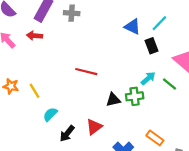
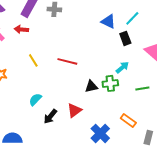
green line: (169, 84) -> (142, 88), moved, turned -48
yellow line: (34, 91) -> (33, 60), moved

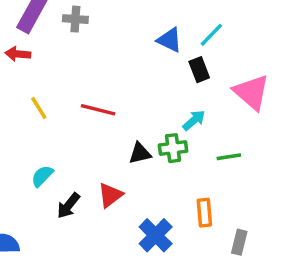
orange rectangle: (128, 120) -> (204, 213), turned 49

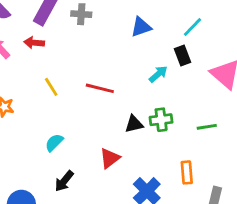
blue triangle: (170, 40) -> (141, 27), moved, turned -45
cyan arrow: (194, 120) -> (158, 74), moved
black arrow: (68, 206) -> (64, 181), moved

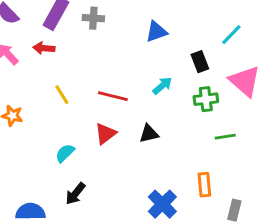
cyan line: (192, 27) -> (231, 35), moved
cyan arrow: (158, 74) -> (162, 86), moved
green cross: (161, 120) -> (206, 99), moved
red triangle: (110, 158) -> (105, 134), moved

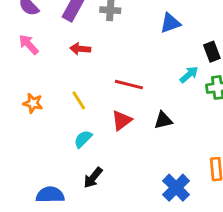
red arrow: (44, 48) -> (80, 49), moved
cyan arrow: (162, 86) -> (189, 75), moved
yellow line: (62, 95) -> (79, 100), moved

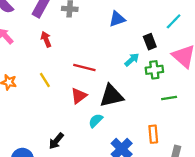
red arrow: (80, 49) -> (46, 39), turned 63
black triangle: (163, 120) -> (111, 96), size x1.6
cyan semicircle: (83, 139) -> (96, 121), moved

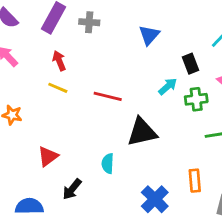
blue triangle: (117, 19) -> (149, 35), turned -30
yellow line: (45, 80) -> (58, 88), moved, turned -35
red triangle: (79, 96) -> (48, 156), moved
cyan semicircle: (96, 121) -> (108, 163), moved, turned -42

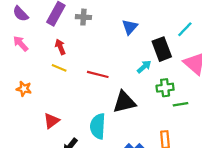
black rectangle: (191, 64) -> (162, 49), size x1.5
green cross: (196, 99) -> (165, 88), moved
cyan semicircle: (108, 163) -> (98, 126), size x1.6

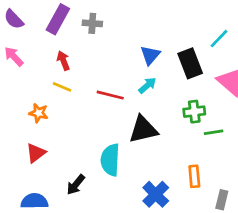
blue triangle: (130, 27) -> (150, 55), moved
cyan arrow: (144, 67) -> (147, 85), moved
orange star: (24, 89) -> (39, 113), moved
red triangle: (51, 121) -> (36, 153), moved

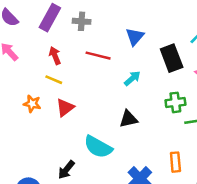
blue triangle: (150, 55) -> (135, 37), moved
red line: (110, 95) -> (98, 56), moved
black triangle: (143, 130) -> (128, 119), size x0.7
red triangle: (36, 153) -> (65, 108), moved
cyan semicircle: (110, 160) -> (98, 147), turned -64

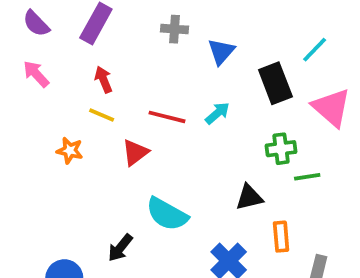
gray cross: (82, 21) -> (174, 29), moved
red line: (98, 56) -> (167, 117), moved
red triangle: (65, 108) -> (135, 152), moved
black triangle: (128, 119) -> (249, 197), moved

